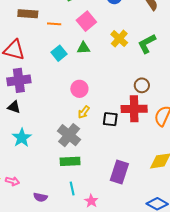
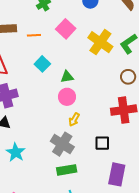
yellow cross: (119, 39) -> (100, 42), size x1.4
green triangle: (83, 48) -> (67, 77), moved
brown circle: (142, 85) -> (128, 77), moved
black square: (110, 119) -> (102, 143), moved

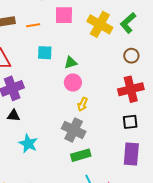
pink square: (66, 29) -> (64, 15), turned -36
cyan square: (42, 64) -> (45, 53), turned -35
black square: (102, 143) -> (130, 122), moved

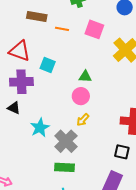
cyan square: (45, 53) -> (48, 65), moved
cyan star: (28, 144) -> (40, 128), moved

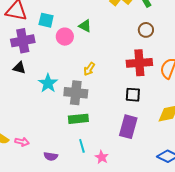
green triangle: (85, 77) -> (85, 26), turned 32
pink circle: (81, 96) -> (65, 37), moved
gray cross: (66, 141) -> (76, 93), turned -30

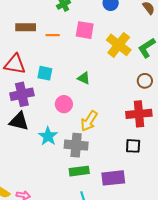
pink circle: (65, 37) -> (64, 104), moved
black triangle: (19, 68) -> (19, 121), size x1.5
yellow arrow: (89, 69) -> (89, 121), size x1.5
purple rectangle: (128, 127) -> (113, 178), moved, turned 70

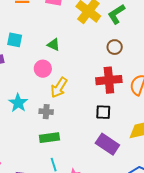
pink circle: (64, 104) -> (43, 69), moved
gray cross: (76, 145) -> (46, 112), size x0.6
purple rectangle: (113, 178) -> (107, 144), moved, turned 40

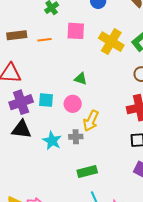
cyan square: (15, 40) -> (46, 100), moved
gray cross: (46, 112) -> (76, 137), moved

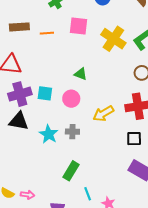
yellow arrow: (91, 121) -> (103, 114), moved, turned 30
green rectangle: (87, 172) -> (71, 171), moved, turned -48

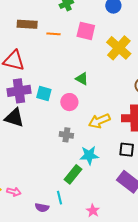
cyan star: (49, 134) -> (89, 155), moved, turned 30
green rectangle: (71, 171) -> (73, 174), moved
cyan line: (88, 194) -> (60, 198), moved

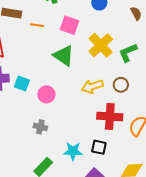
green triangle: (82, 79) -> (64, 56), moved, size x1.6
yellow arrow: (99, 121) -> (92, 86), moved
cyan star: (89, 155) -> (73, 151), moved

